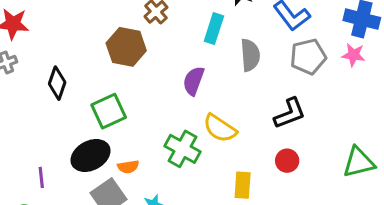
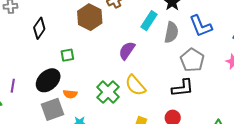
gray semicircle: (250, 55) -> (171, 32), moved
gray pentagon: (308, 57) -> (192, 60), moved, turned 30
green square: (109, 111) -> (67, 55), size x0.6
black ellipse: (91, 155) -> (48, 80), turned -30

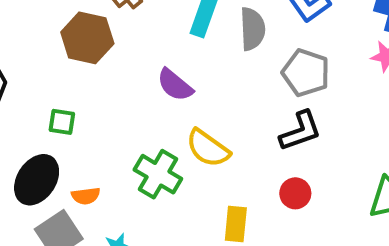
purple semicircle: (127, 51) -> (175, 85), turned -72
green square: (67, 55) -> (62, 122), turned 32

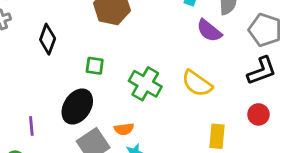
purple semicircle: (175, 85) -> (209, 31), moved
green cross: (158, 174) -> (145, 84), moved
orange semicircle: (86, 196) -> (124, 129), moved

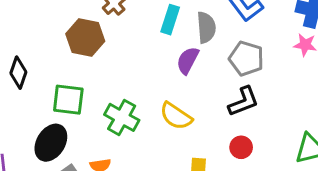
purple semicircle: (209, 31) -> (188, 60), turned 80
green square: (95, 66) -> (68, 100), size x1.6

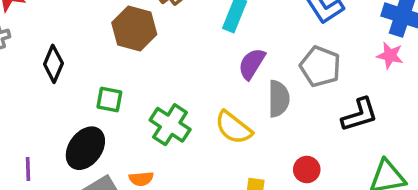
gray semicircle: (206, 27) -> (279, 99), moved
green square: (68, 100) -> (109, 99), size x0.7
black L-shape: (244, 101) -> (360, 115), moved

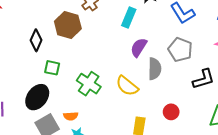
black diamond: (53, 64) -> (36, 40), moved

